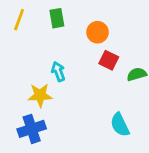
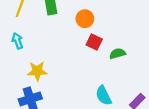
cyan arrow: (58, 71) -> (17, 41), moved

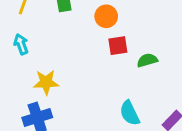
red square: (94, 42) -> (118, 46), turned -35

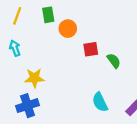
orange circle: (106, 16) -> (68, 29), moved
green semicircle: (147, 60) -> (114, 61), turned 70

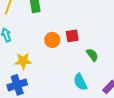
orange circle: (68, 29) -> (52, 40), moved
green semicircle: (114, 61) -> (92, 55), moved

